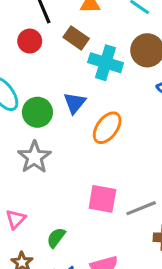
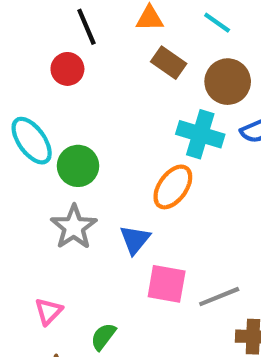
brown rectangle: (76, 38) -> (169, 63), moved
cyan cross: (106, 63) -> (200, 134), moved
blue triangle: (75, 103) -> (135, 240), moved

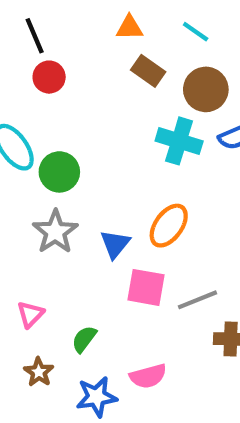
black line: (86, 27) -> (35, 36), moved
orange ellipse: (173, 187) -> (169, 226), moved

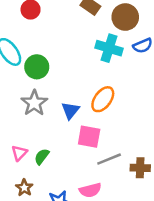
gray line: (198, 300) -> (109, 159), moved
green semicircle: (84, 339) -> (42, 157), moved

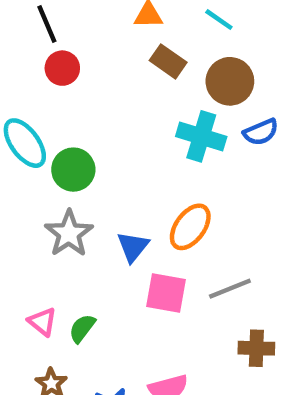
pink triangle: (19, 153) -> (42, 322), turned -35
gray line: (109, 159) -> (230, 289), moved

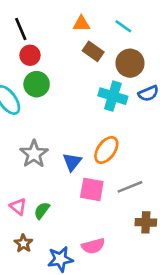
green circle: (73, 170) -> (37, 84), moved

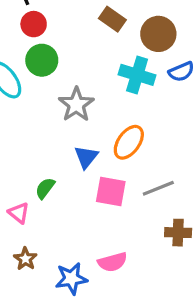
gray star: (34, 154) -> (76, 104), moved
green semicircle: (42, 210) -> (45, 188), moved

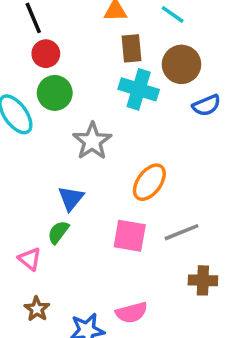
brown rectangle: (112, 19) -> (131, 48), turned 50
cyan cross: (137, 75) -> (139, 89), moved
blue triangle: (86, 157) -> (71, 198), moved

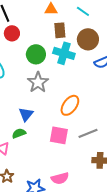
green circle: (55, 93) -> (36, 54), moved
green semicircle: (58, 232) -> (19, 133), turned 32

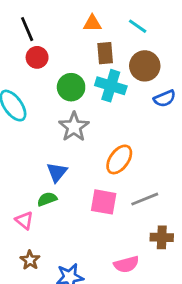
pink semicircle: (60, 178) -> (126, 264), moved

